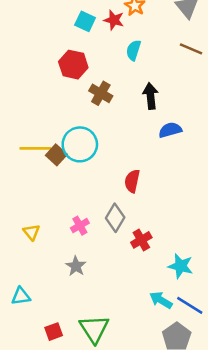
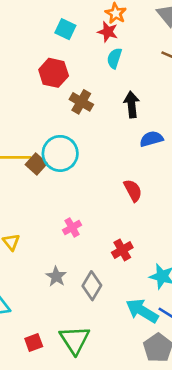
red star: (114, 20) -> (108, 32), moved
red semicircle: (132, 181) -> (133, 190), moved, turned 140
gray diamond: (115, 218) -> (92, 286), moved
pink cross: (80, 226) -> (72, 227), moved
cyan arrow: (161, 300) -> (142, 311), size x1.4

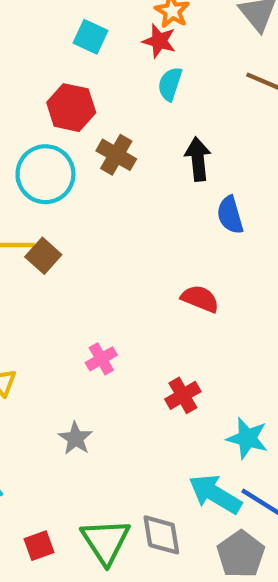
blue semicircle: (151, 139) -> (230, 215), turned -90
cyan circle: (60, 153) -> (45, 174), moved
red semicircle: (133, 190) -> (200, 299), turned -40
gray diamond: (92, 286) -> (161, 535), moved, turned -40

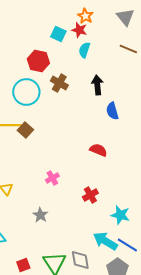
cyan square: (91, 37) -> (58, 34), moved

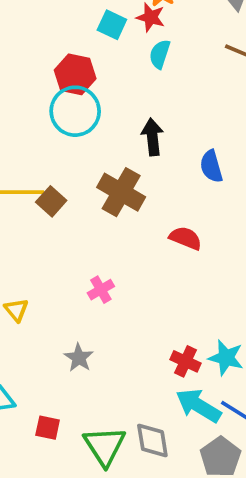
brown cross: (59, 83) -> (121, 192), moved, size x1.4
black arrow: (97, 85) -> (152, 137), moved
cyan circle: (26, 92) -> (75, 111), moved
red cross: (90, 195) -> (186, 361), moved, turned -35
red square: (23, 265) -> (48, 428), moved, turned 32

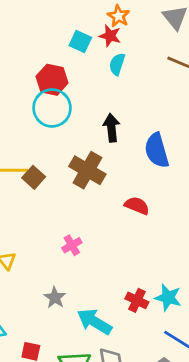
blue semicircle: (211, 166) -> (157, 150), size x1.4
cyan arrow: (198, 406) -> (94, 322), moved

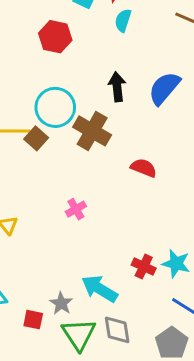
cyan circle: (52, 108) -> (55, 107), moved
blue semicircle: (157, 150) -> (164, 88), moved, turned 56
gray star: (55, 298) -> (61, 303), moved

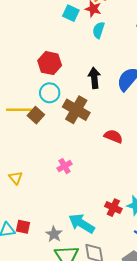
red hexagon: (55, 37) -> (50, 63), moved
cyan circle: (55, 107) -> (50, 93), size x0.7
red square: (33, 320) -> (23, 227), moved

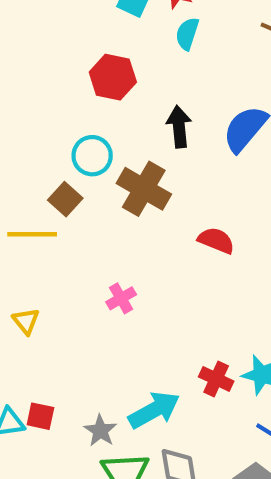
red hexagon: (50, 63) -> (113, 77), moved
yellow line: (19, 110) -> (32, 234), moved
cyan arrow: (82, 223) -> (154, 410), turned 120

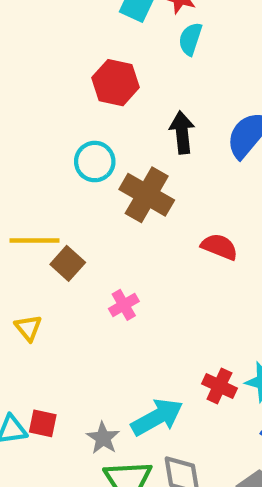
brown square: (65, 199) -> (68, 263), moved

